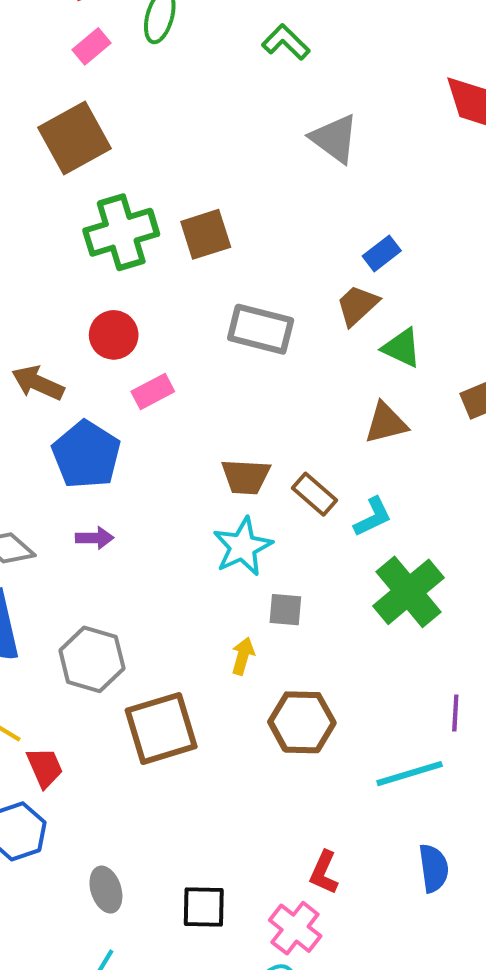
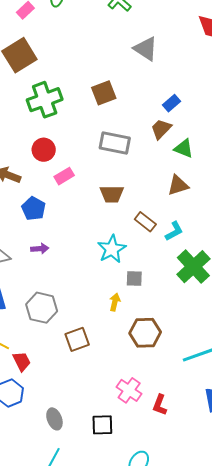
brown square: (206, 234) -> (104, 93), moved
blue pentagon: (86, 455) -> (34, 209), size x0.7
brown trapezoid: (246, 477) -> (112, 194), moved
brown square: (161, 728) -> (77, 339), size x0.7
pink cross: (295, 928) -> (129, 390), moved

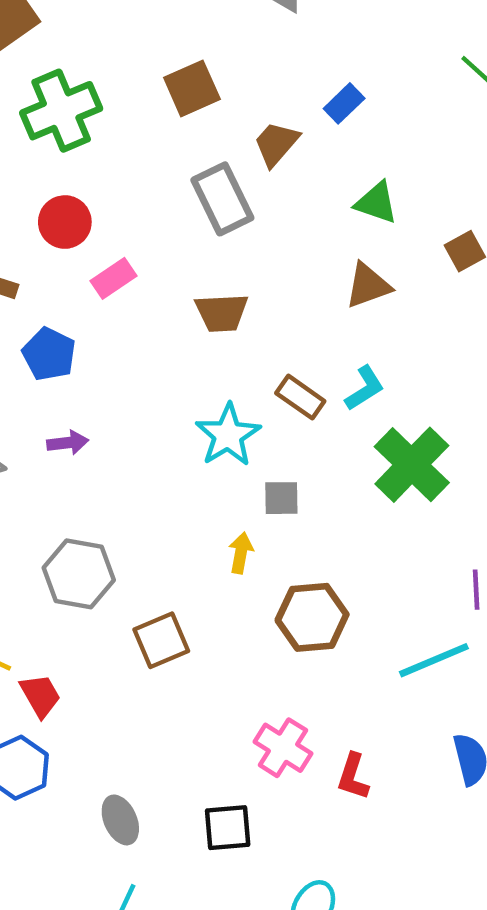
brown trapezoid: (161, 129) -> (276, 144), moved
gray rectangle: (115, 143) -> (222, 199), turned 56
brown rectangle: (145, 222) -> (300, 397), moved

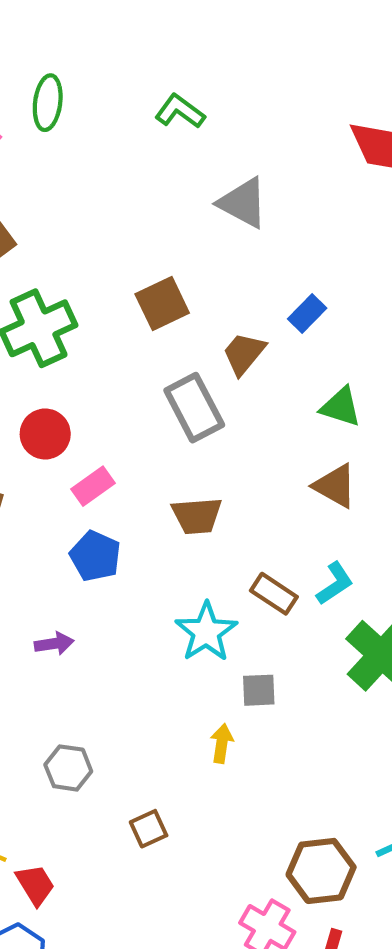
brown triangle: (368, 286) -> (335, 486), turned 51
blue pentagon: (49, 354) -> (95, 556), moved
gray hexagon: (79, 574) -> (68, 768), size x0.7
brown hexagon: (312, 617) -> (321, 871), moved
brown square: (161, 640) -> (149, 829), size x0.7

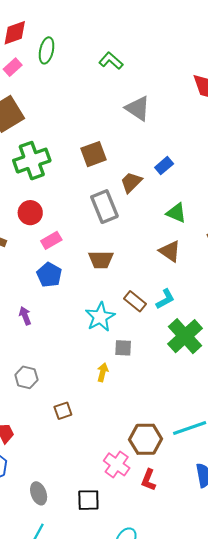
purple arrow: (54, 644) -> (25, 316), turned -108

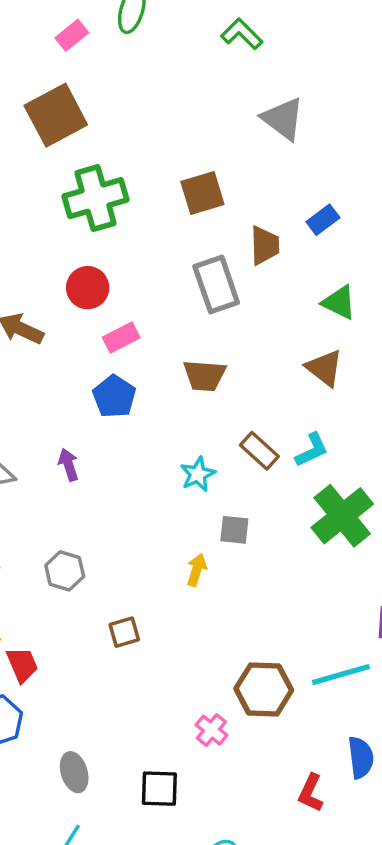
brown trapezoid: (131, 182) -> (265, 245), turned 130
cyan star: (100, 317) -> (198, 474), size x0.7
pink cross: (117, 464) -> (211, 730), size x0.7
red L-shape: (148, 480) -> (311, 793), moved

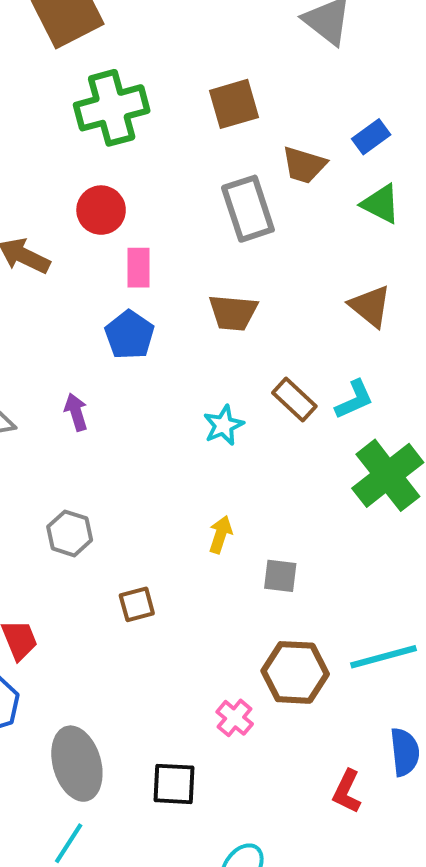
brown trapezoid: (265, 245) -> (304, 165), turned 108
green triangle: (339, 302) -> (381, 204), moved
pink rectangle: (121, 338) -> (139, 268), turned -64
gray square: (234, 530) -> (280, 576), moved
gray ellipse: (74, 772) -> (77, 764), size x1.6

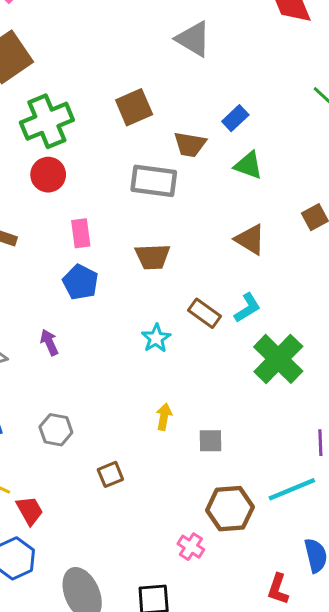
gray rectangle: (248, 209) -> (154, 181), turned -57
red circle: (101, 210) -> (48, 175), moved

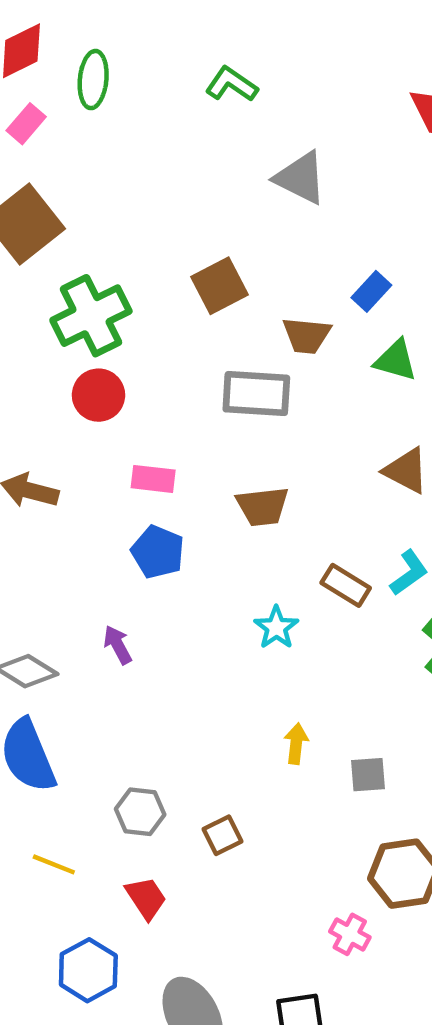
pink rectangle: (81, 233) -> (153, 479), turned -72
gray hexagon: (56, 430) -> (140, 812), moved
red trapezoid: (30, 511) -> (146, 898), moved

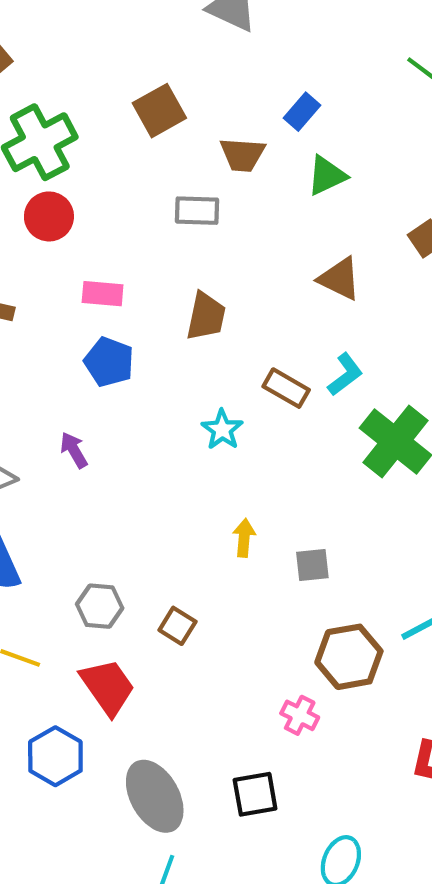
green triangle: (396, 360) -> (327, 176), turned -39
gray rectangle: (256, 394) -> (197, 211), size x0.7
brown trapezoid: (263, 506) -> (206, 316), turned -70
brown square: (222, 835) -> (177, 626), turned -30
red trapezoid: (146, 898) -> (108, 687), size x1.4

